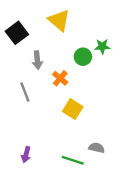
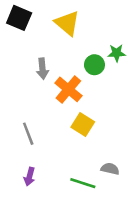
black square: (17, 33) -> (19, 18), moved, turned -30
orange cross: (60, 78) -> (68, 89), size x1.5
gray line: (25, 92) -> (28, 134), moved

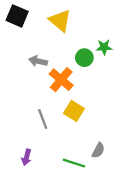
gray arrow: (42, 69) -> (38, 61), turned 108
gray line: (28, 134) -> (43, 119), moved
gray semicircle: (110, 169) -> (98, 150), turned 105

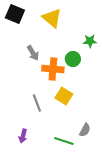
green circle: (84, 58) -> (73, 59), moved
gray arrow: (38, 61) -> (33, 53), turned -133
orange cross: (61, 80) -> (53, 69), turned -35

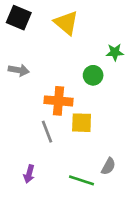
gray arrow: (33, 53) -> (19, 70), moved, turned -49
orange cross: (53, 69) -> (58, 101), moved
yellow square: (64, 96) -> (82, 123), turned -30

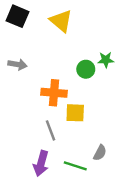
green star: (115, 52) -> (106, 60), moved
gray line: (47, 132) -> (50, 130), moved
purple arrow: (29, 174) -> (41, 163), moved, size x1.5

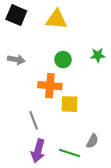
yellow triangle: (61, 21) -> (56, 19), turned -35
green circle: (86, 69) -> (63, 60), moved
gray line: (50, 130) -> (34, 120), moved

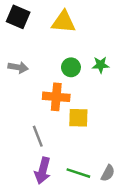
green star: (98, 55) -> (101, 65), moved
gray semicircle: (92, 141) -> (108, 173), moved

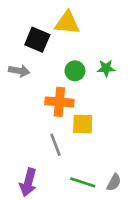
black square: (18, 17) -> (37, 40), moved
gray line: (38, 136) -> (55, 145), moved
purple arrow: (43, 171) -> (28, 182), moved

